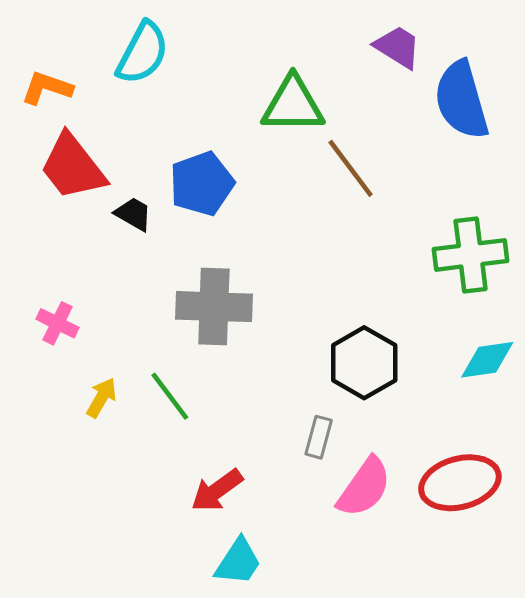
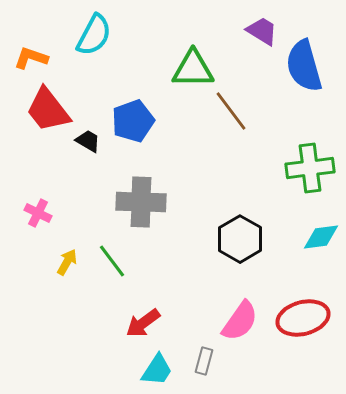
gray rectangle: (319, 437) -> (204, 361), moved

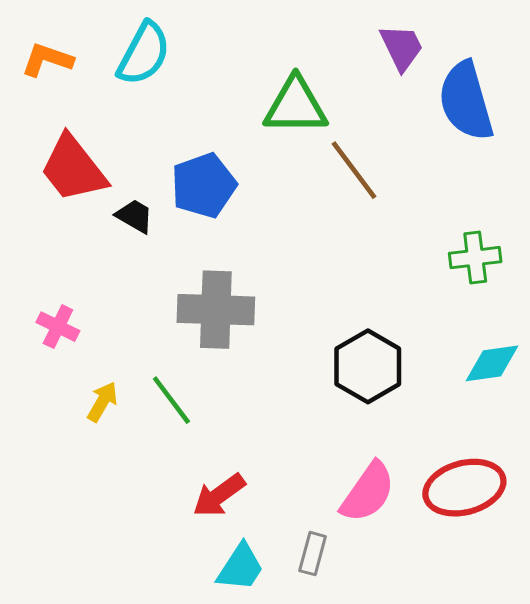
purple trapezoid: (262, 31) -> (402, 47), turned 32
orange L-shape: (31, 58) -> (47, 60), moved
green cross: (310, 168) -> (475, 258), size x0.7

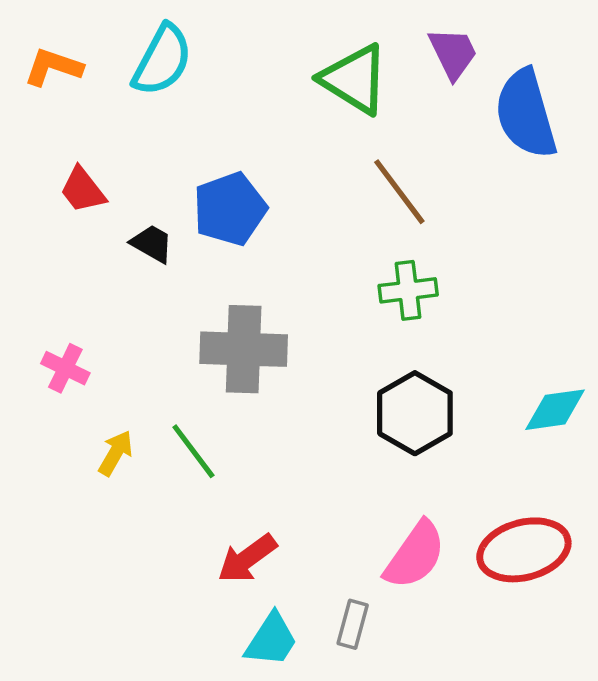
green triangle: (296, 106) -> (354, 79), moved, turned 32
red trapezoid: (73, 169) -> (83, 190), size x0.6
green cross: (475, 258) -> (408, 290), moved

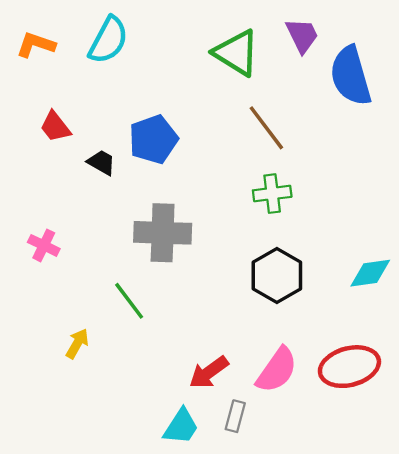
yellow arrow: (116, 453) -> (77, 344), moved
red arrow: (247, 559) -> (209, 372), moved

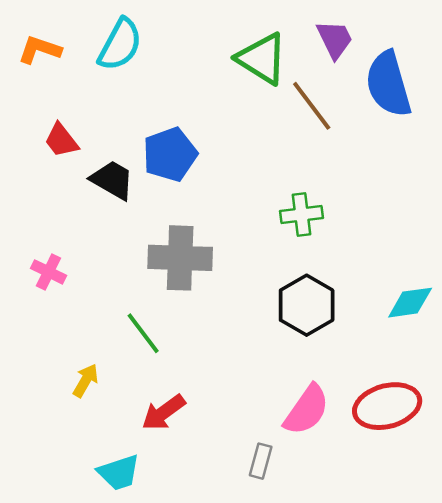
brown line: (266, 128) -> (312, 106), moved
black trapezoid: (101, 162) -> (112, 180), size x1.4
red arrow: (209, 372) -> (164, 412), moved
cyan trapezoid: (181, 427) -> (119, 473), moved, turned 39

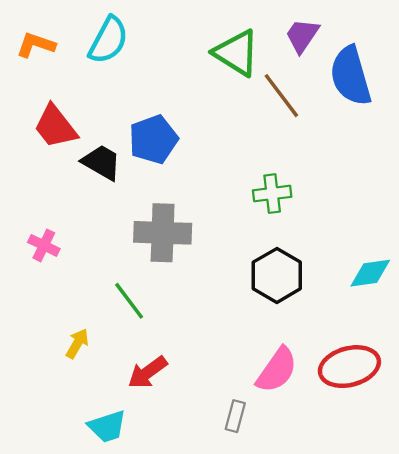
purple trapezoid: (335, 39) -> (302, 36), turned -120
red trapezoid: (61, 140) -> (55, 127), size x1.4

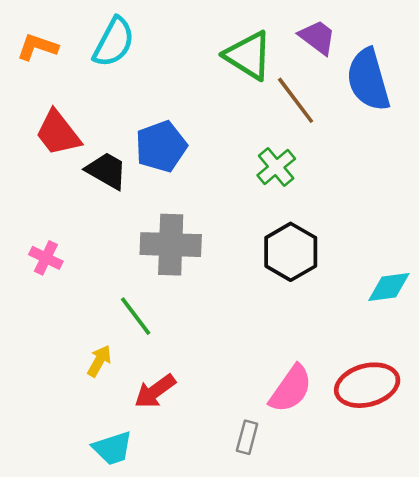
purple trapezoid: (302, 36) -> (317, 37), turned 93
green cross: (272, 194) -> (276, 167), moved, turned -33
black hexagon: (277, 275) -> (291, 252), moved
yellow arrow: (77, 343) -> (99, 361), moved

